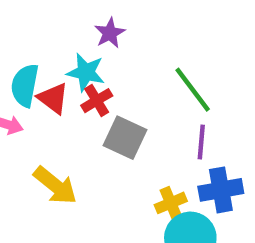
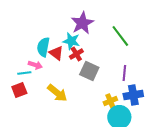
purple star: (110, 33) -> (82, 23), size x1.6
green line: (193, 90) -> (120, 36), moved

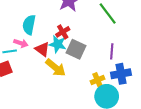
cyan star: (71, 41) -> (58, 44), moved
red triangle: (56, 53) -> (42, 49), moved
yellow arrow: (57, 93) -> (56, 68), moved

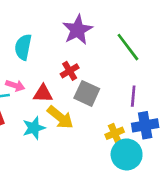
cyan semicircle: (29, 25) -> (23, 47), moved
cyan star: (58, 44) -> (34, 128), moved, turned -30
red triangle: (42, 49) -> (43, 93), turned -35

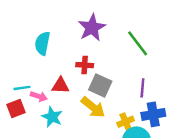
red cross: (70, 71) -> (85, 65), turned 35
pink arrow: (15, 86) -> (39, 96), moved
yellow arrow: (60, 117) -> (93, 107), moved
cyan star: (34, 128) -> (52, 117), turned -30

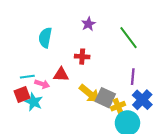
purple star: (92, 28) -> (88, 24), size x0.6
gray square: (100, 86) -> (105, 98), moved
blue cross: (153, 114) -> (142, 100), turned -36
cyan star: (52, 117) -> (34, 102), moved

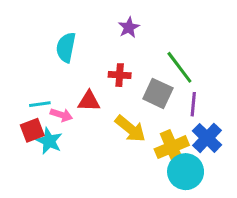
green line: (129, 38) -> (179, 67), moved
gray square: (105, 98) -> (158, 93), moved
yellow cross: (118, 106) -> (172, 147), size x1.5

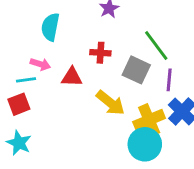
pink arrow: (61, 115) -> (40, 64), moved
cyan star: (49, 141) -> (19, 143), moved
cyan circle: (186, 172) -> (145, 144), moved

